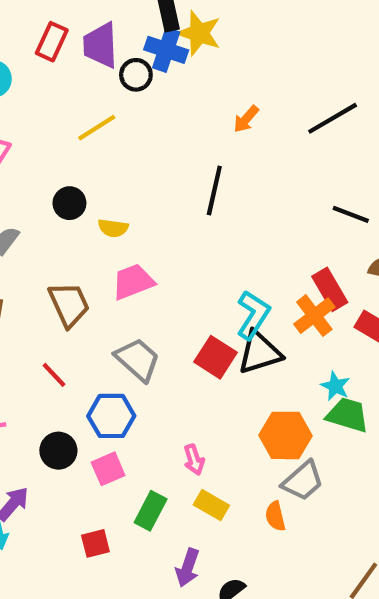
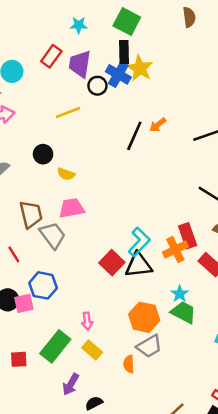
black line: (214, 191) -> (134, 136), moved
gray trapezoid: (138, 360) -> (53, 235), moved
pink square: (108, 469) -> (24, 303), moved
green rectangle: (151, 511) -> (55, 346), size x1.4

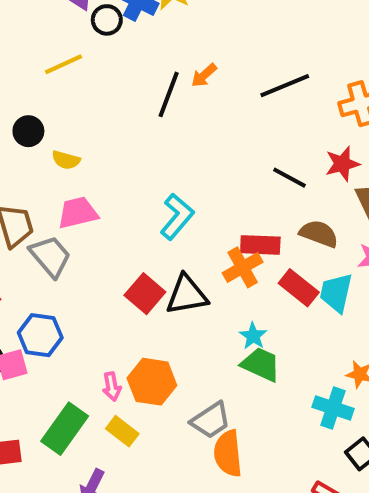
red rectangle: (188, 236) -> (260, 245), turned -65
cyan L-shape: (139, 242) -> (177, 217), moved
orange hexagon: (144, 317) -> (152, 382), moved
orange semicircle: (129, 364) -> (228, 453), moved, size x1.6

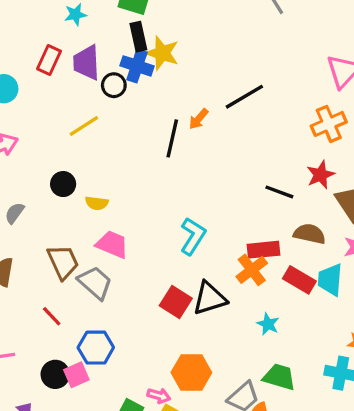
black line: (285, 86) -> (244, 97), moved
pink trapezoid: (78, 213) -> (112, 244), turned 44
green trapezoid: (261, 364) -> (279, 377), moved
pink arrow: (112, 387) -> (159, 396), moved, turned -55

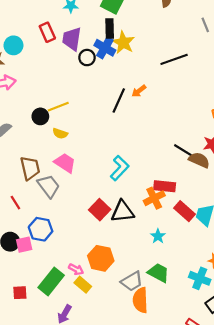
red rectangle: (49, 60) -> (47, 32), turned -60
black line: (244, 97) -> (174, 59), moved
yellow line: (84, 126) -> (58, 107), moved
brown semicircle: (310, 234) -> (199, 160), moved

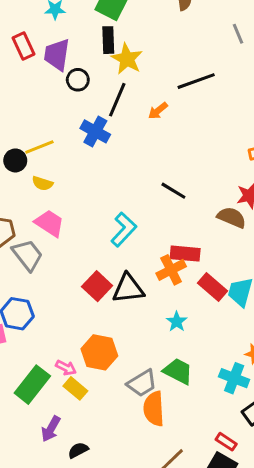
blue cross: (105, 48) -> (95, 131), moved
orange arrow: (139, 91) -> (158, 111), moved
black line: (119, 101) -> (117, 100), moved
black line: (183, 150) -> (173, 191), moved

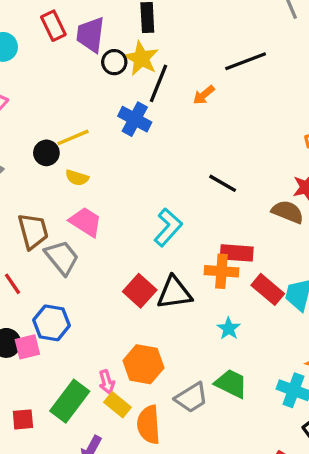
yellow star: (127, 59) -> (141, 58), moved
orange cross: (171, 270) -> (221, 271), turned 32
pink arrow: (66, 368) -> (107, 382), turned 48
orange semicircle: (154, 409) -> (149, 425), moved

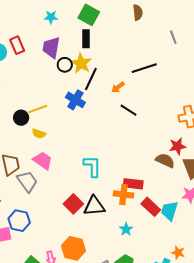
red rectangle: (53, 26) -> (17, 45), moved
black line: (223, 183) -> (129, 110), moved
cyan L-shape: (168, 227) -> (92, 166), turned -45

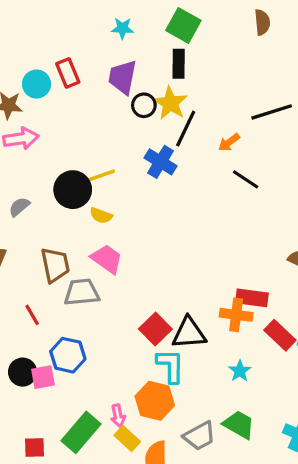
black circle: (21, 118) -> (73, 190), size x1.5
cyan L-shape: (92, 166) -> (170, 366), moved
gray trapezoid: (27, 181) -> (82, 292), turned -60

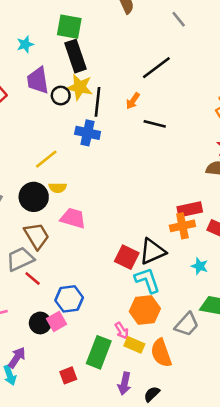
black rectangle: (179, 64) -> (76, 56), size x1.4
black circle: (73, 190) -> (34, 197), moved
gray trapezoid: (82, 292) -> (20, 259), moved

